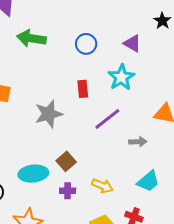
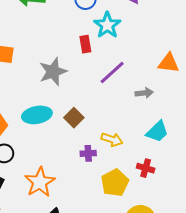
cyan star: (121, 77) -> (107, 25), moved
cyan ellipse: (33, 174) -> (37, 115), moved
purple cross: (68, 191) -> (88, 153), moved

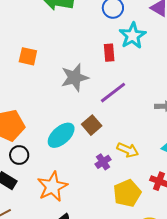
purple line: (112, 72) -> (113, 93), moved
cyan ellipse: (37, 115) -> (61, 135), moved, turned -36
purple cross: (88, 153) -> (103, 162), turned -35

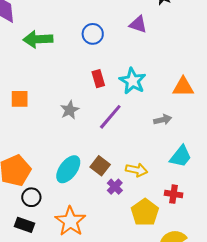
cyan star: (133, 36) -> (133, 81), moved
gray star: (75, 78) -> (70, 110), size x0.7
brown square: (92, 125) -> (100, 166), moved

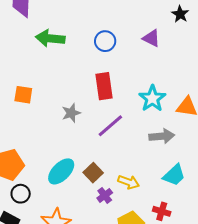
red rectangle: (98, 79) -> (104, 86), size x1.5
cyan star: (133, 81) -> (152, 98), moved
gray arrow: (163, 120) -> (162, 136), size x1.4

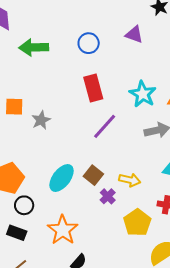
gray star: (71, 113) -> (41, 120), moved

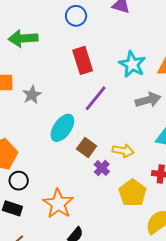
green arrow: (34, 47) -> (23, 38), moved
cyan ellipse: (62, 178) -> (62, 128), moved

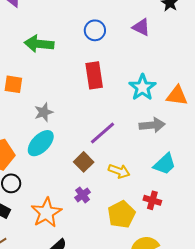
gray star: (32, 95) -> (44, 112), moved
purple line: (96, 98) -> (102, 133), moved
cyan ellipse: (62, 128) -> (41, 143), moved
purple cross: (102, 168) -> (83, 195), moved

